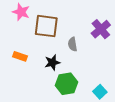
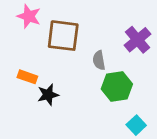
black star: (52, 62) -> (48, 95), moved
green hexagon: (66, 84) -> (117, 86), moved

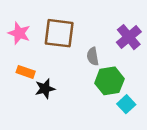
pink star: (29, 16) -> (19, 33), moved
cyan square: (136, 125) -> (126, 104), moved

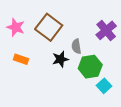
brown square: (59, 33) -> (49, 27), turned 30
black star: (45, 89) -> (60, 59), moved

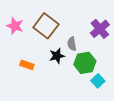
orange rectangle: (21, 59) -> (27, 65), moved

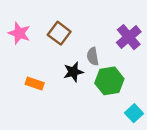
brown square: (46, 26) -> (59, 33), size x0.7
cyan square: (98, 81) -> (134, 113), moved

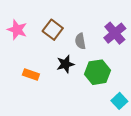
gray semicircle: (93, 56) -> (80, 41), moved

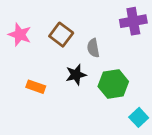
purple cross: (115, 33) -> (133, 21), moved, turned 30

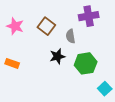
purple cross: (133, 21) -> (89, 16), moved
orange rectangle: (36, 87) -> (12, 63), moved

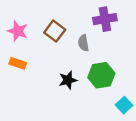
black star: (57, 56) -> (68, 80), moved
orange rectangle: (12, 63) -> (18, 63), moved

